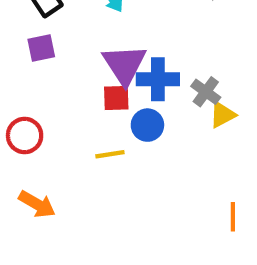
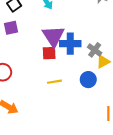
blue circle: (147, 125) -> (88, 80), moved
yellow line: (110, 154) -> (54, 82), moved

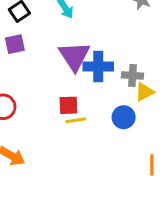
gray cross: (95, 50) -> (133, 75), turned -32
red square: (49, 53) -> (68, 105), moved

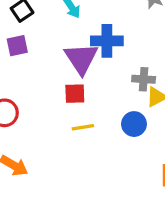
blue cross: (98, 67) -> (107, 41), moved
red square: (68, 105) -> (75, 94), moved

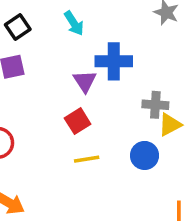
purple triangle: (81, 58) -> (85, 81), size x0.6
red square: (75, 94) -> (78, 121), turned -30

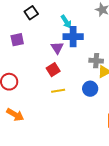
cyan arrow: (74, 23) -> (66, 22), moved
black square: (18, 27) -> (31, 13), moved

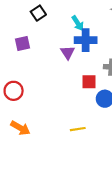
red square: (53, 70) -> (89, 82), moved, turned 32
yellow line: (58, 91) -> (78, 129), moved

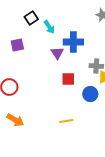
cyan arrow: (78, 23) -> (49, 27), moved
red square: (89, 82) -> (68, 79), moved

